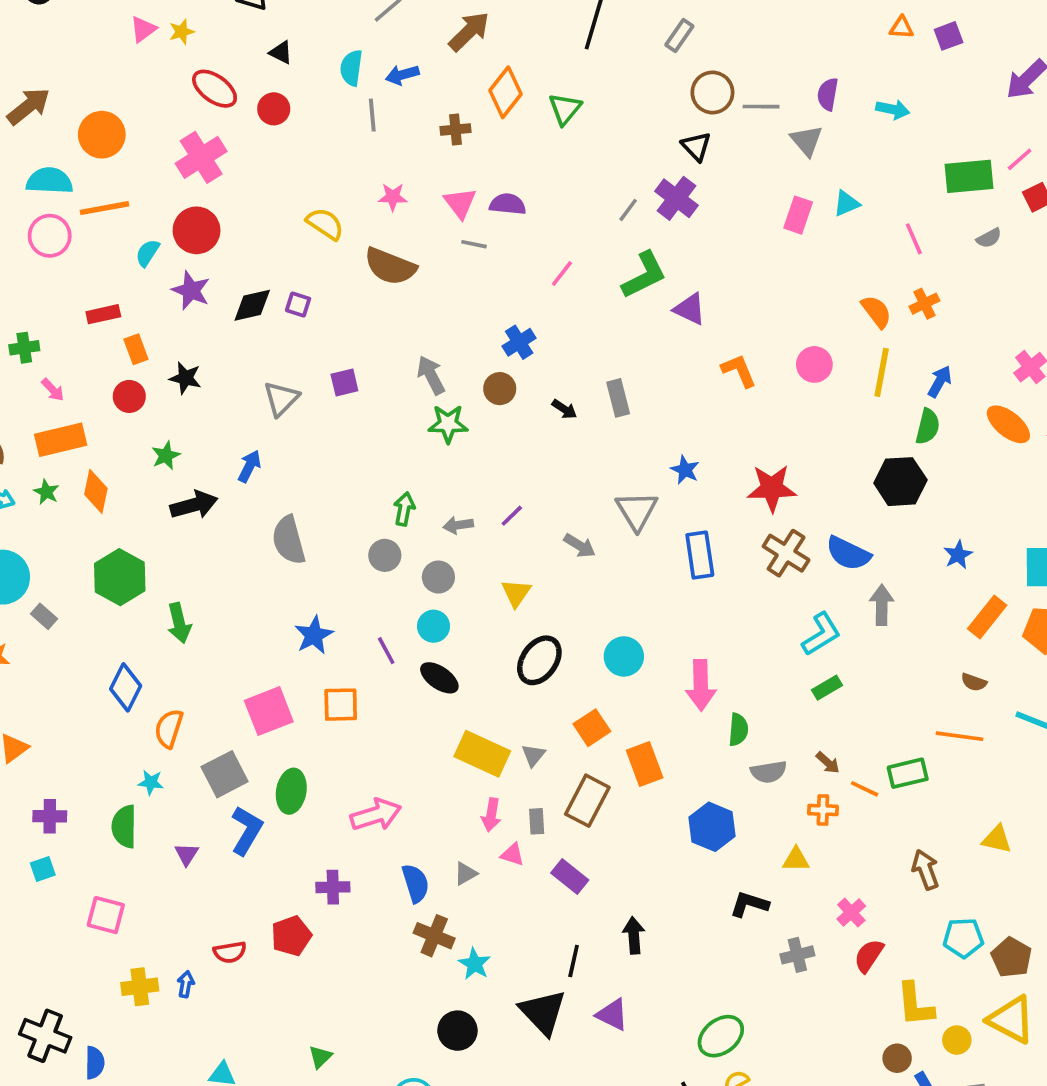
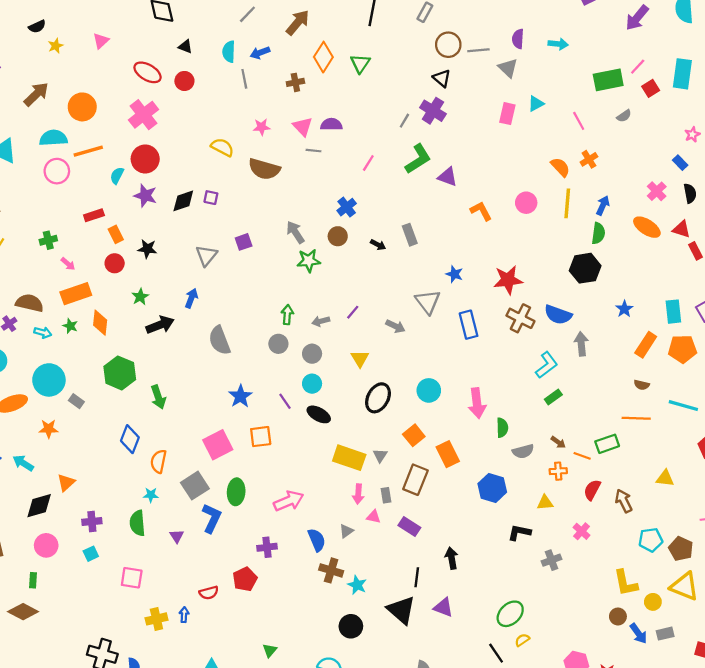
yellow star: (182, 32) -> (56, 46), moved
red semicircle: (869, 956) -> (592, 490), moved

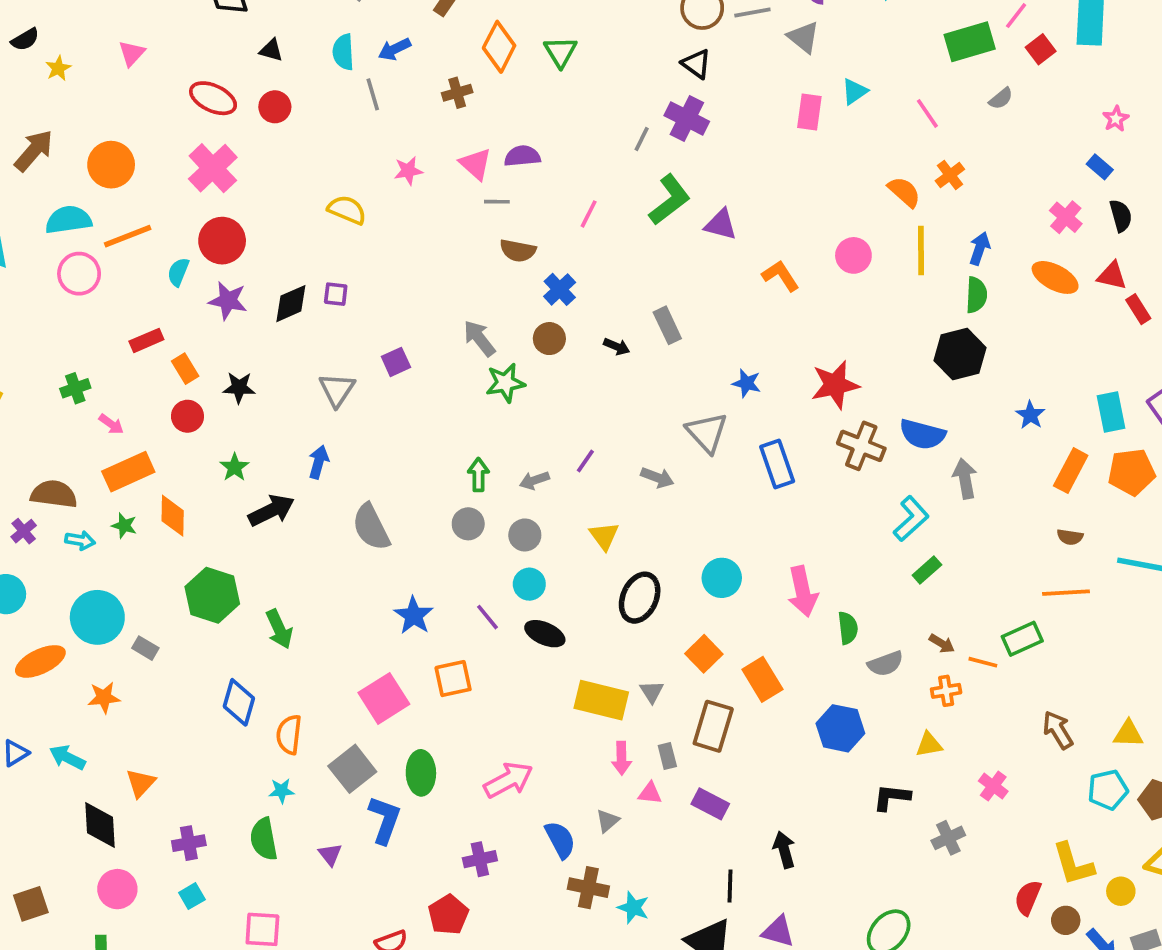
brown semicircle: (264, 169) -> (518, 251), moved, size x0.7
yellow triangle: (665, 478) -> (1128, 734), moved
red semicircle: (592, 490) -> (1028, 898), moved
black diamond: (39, 506) -> (100, 825), turned -72

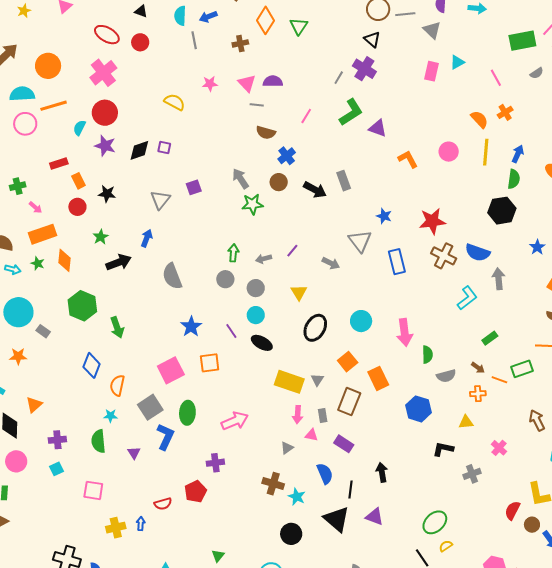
black arrow: (617, 347) -> (315, 190), size x1.6
green rectangle: (927, 570) -> (490, 338), moved
blue semicircle: (560, 840) -> (325, 474), moved

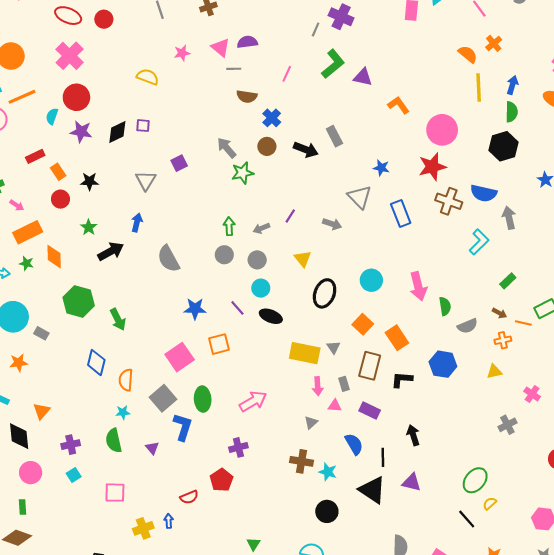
pink circle: (449, 152) -> (442, 130), moved, size x1.5
blue star: (191, 327) -> (195, 309), turned -30
black L-shape: (443, 449) -> (402, 380), moved

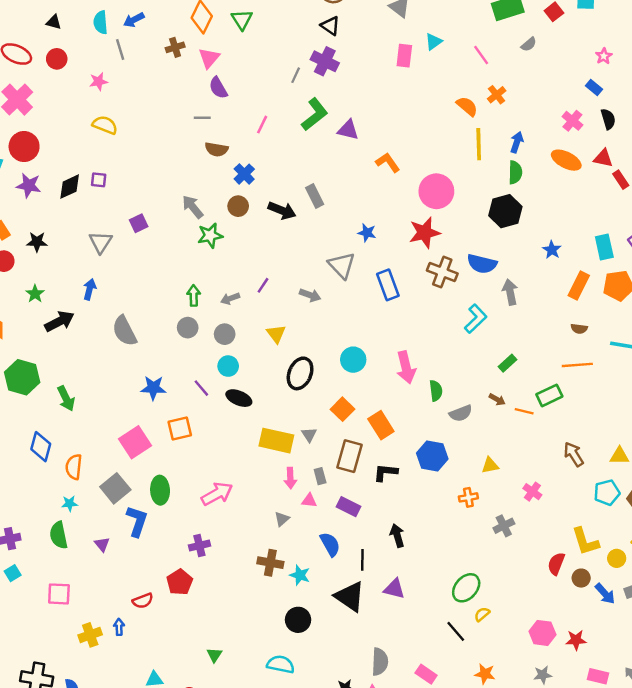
purple semicircle: (247, 42) -> (218, 88), turned -114
pink triangle: (221, 48) -> (209, 58), moved, turned 30
pink star: (182, 53) -> (98, 81), moved
orange cross: (503, 340) -> (468, 497), moved

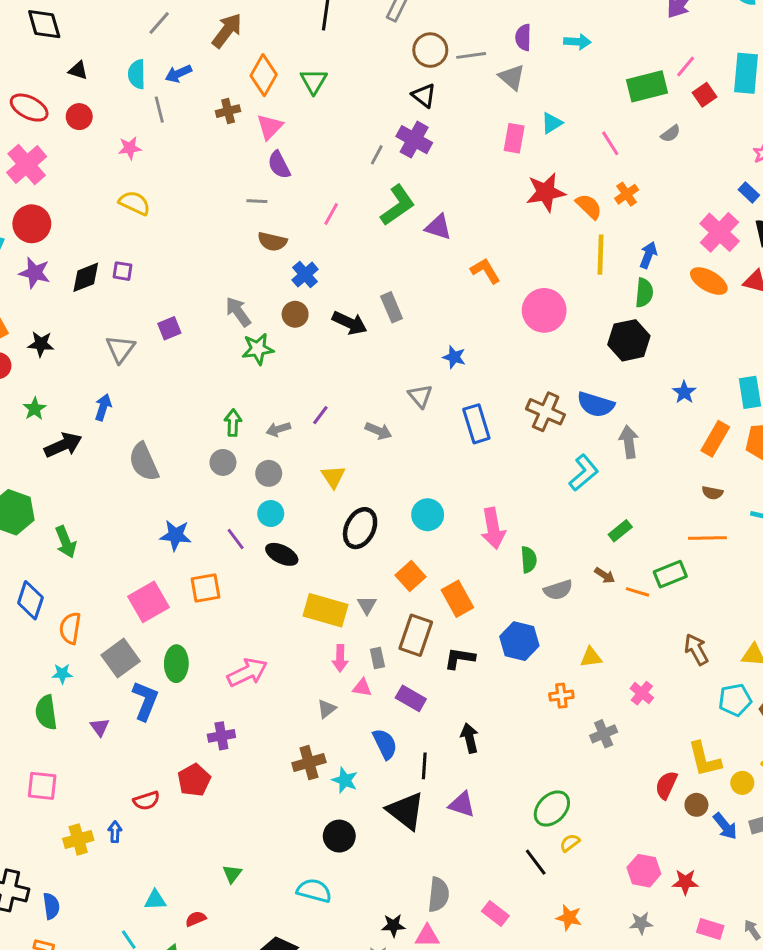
pink cross: (572, 121) -> (720, 232), size x1.5
red star: (425, 233) -> (546, 192), moved
gray triangle: (342, 265) -> (420, 396), size x0.7
brown cross: (270, 563) -> (309, 763), turned -30

